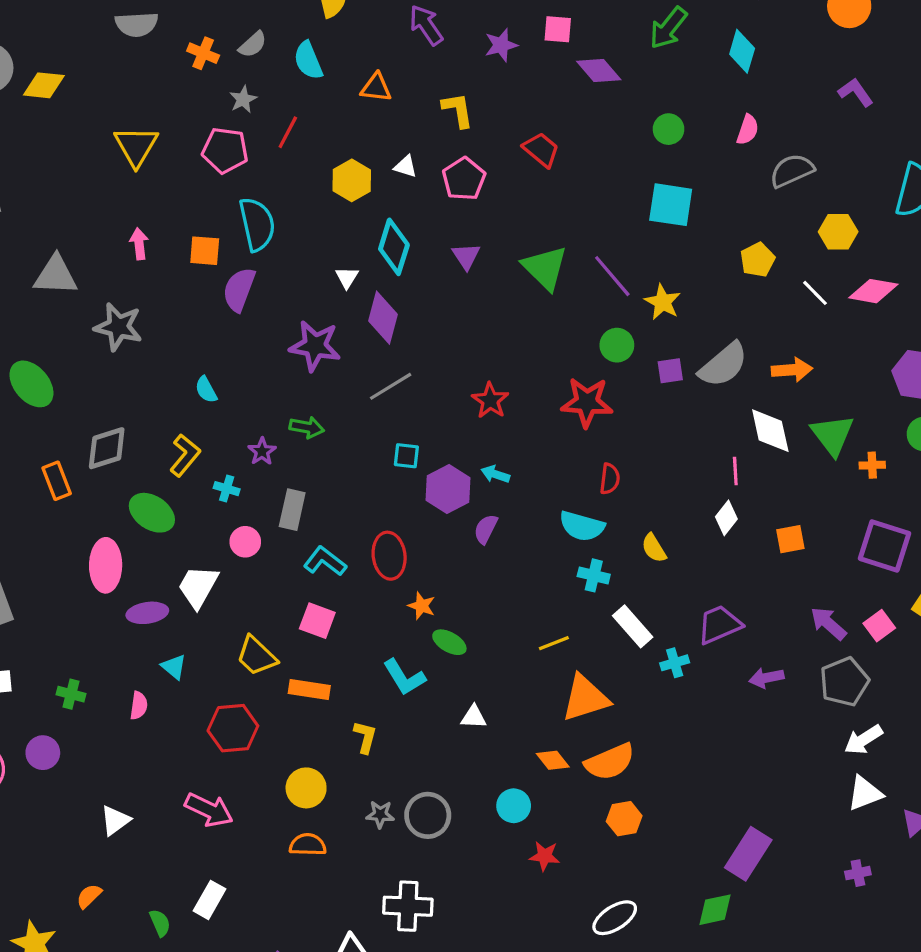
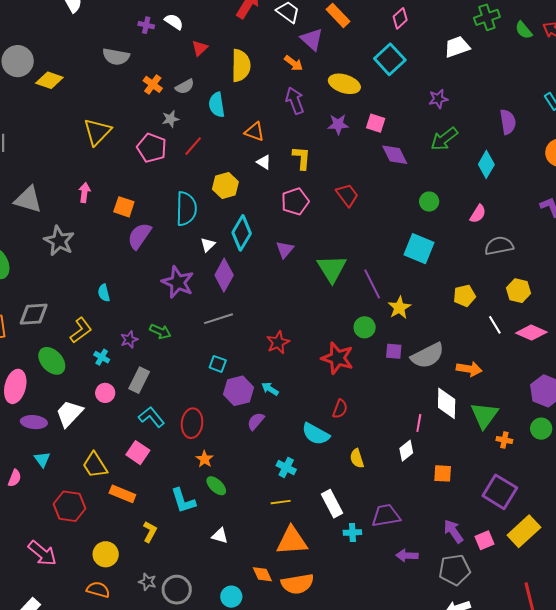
white triangle: (406, 166) -> (264, 162), moved
cyan semicircle: (257, 224) -> (186, 209), moved
cyan cross: (594, 575) -> (286, 468), moved

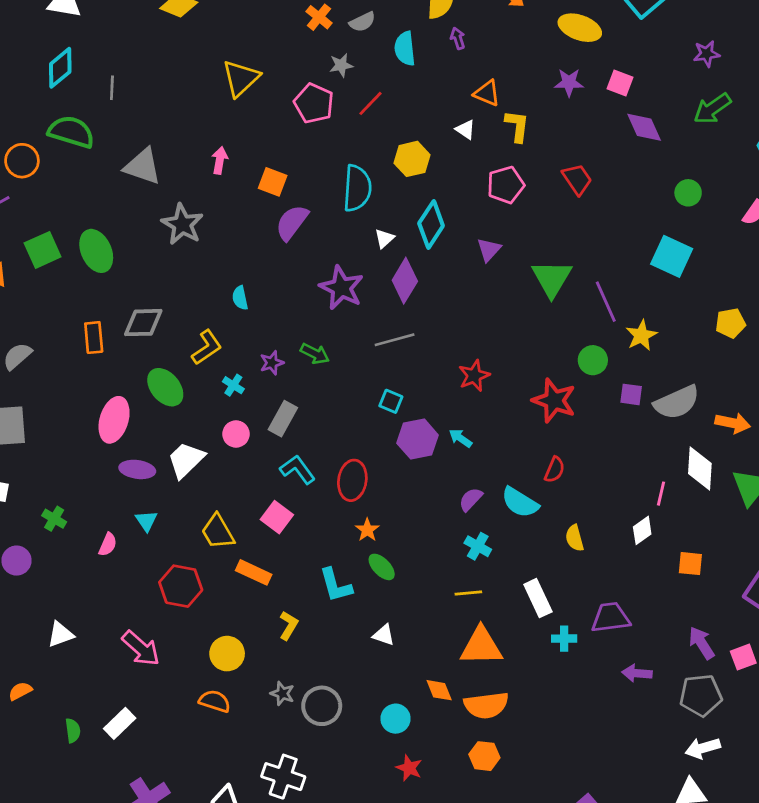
purple arrow: (295, 101) -> (458, 38), moved, size x0.6
orange triangle: (255, 132) -> (487, 93), moved
purple semicircle: (256, 421) -> (471, 499), moved

